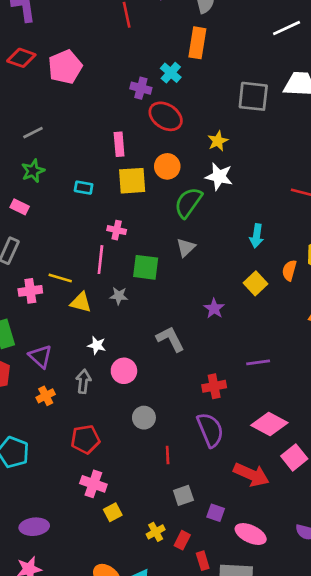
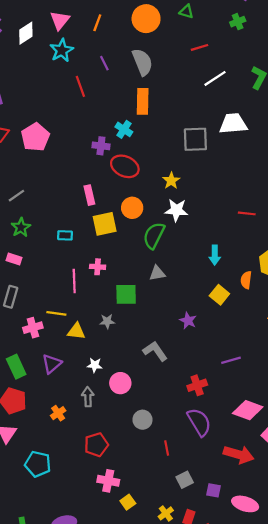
gray triangle: (186, 247) -> (157, 273), turned 42
pink line: (100, 260) -> (74, 281), moved
purple triangle: (40, 356) -> (52, 364), moved, turned 45

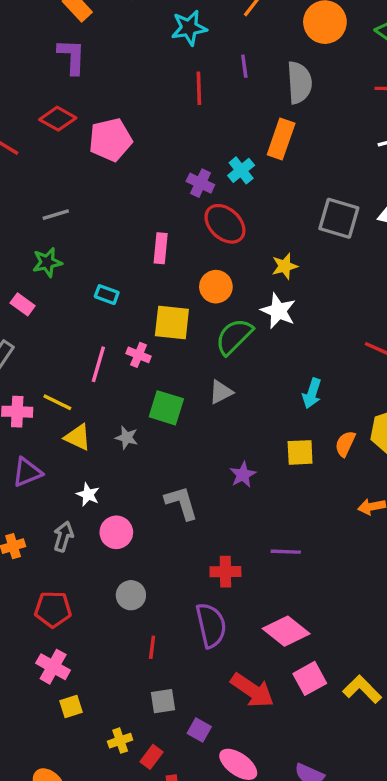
yellow square: (105, 224) -> (172, 323), moved
gray triangle: (157, 273) -> (221, 392), turned -35
yellow square: (219, 295) -> (300, 452), turned 30

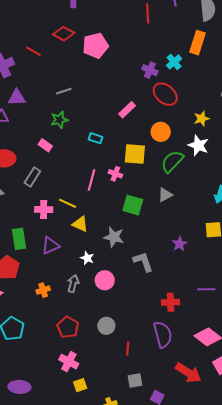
pink rectangle: (161, 248) -> (127, 110), turned 42
gray star: (127, 438) -> (114, 237), moved, size x1.5
gray circle: (131, 595) -> (106, 326), moved
red pentagon: (53, 609) -> (68, 327), turned 30

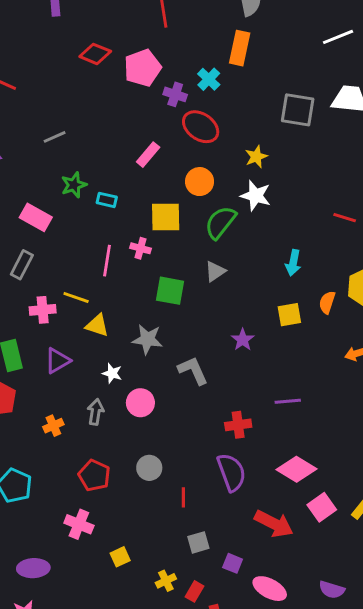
red diamond: (64, 34) -> (95, 54), moved
pink pentagon: (95, 46) -> (143, 68), moved
green star: (59, 120) -> (74, 185), moved
pink rectangle: (45, 145) -> (36, 217), size x1.5
pink cross: (69, 362) -> (79, 524), moved

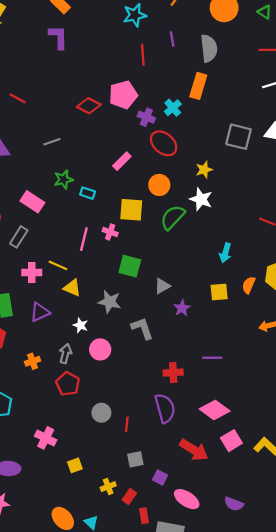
red diamond: (95, 54) -> (89, 106), moved
gray triangle: (215, 271) -> (162, 286), moved
gray circle: (149, 468) -> (101, 413), moved
red pentagon: (94, 475) -> (68, 384), moved

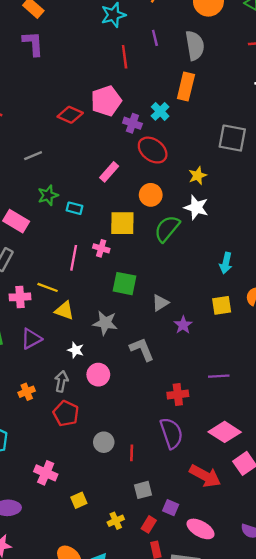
red rectangle: (129, 496) -> (149, 524), moved

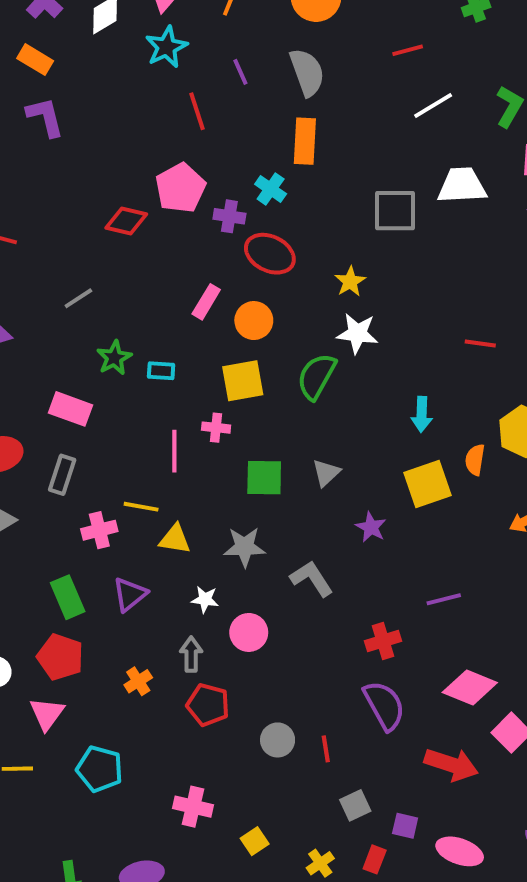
orange circle: (151, 195) -> (254, 321), moved
gray triangle: (160, 303) -> (326, 473), moved
yellow square: (222, 305) -> (428, 484), size x1.4

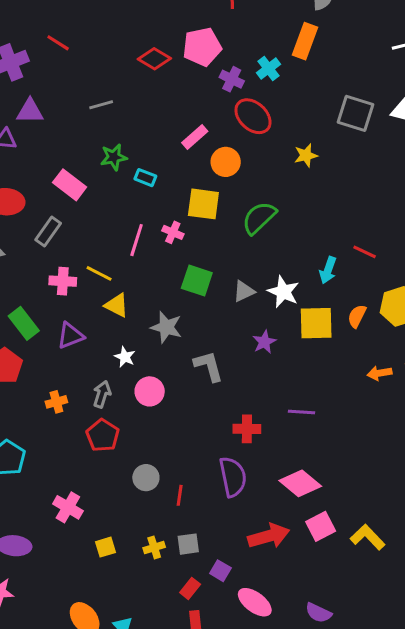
white star: (357, 333) -> (283, 292), moved
red line: (480, 344) -> (365, 252), moved
green rectangle: (68, 597) -> (24, 323), turned -32
red arrow: (451, 764) -> (269, 536), turned -51
yellow cross: (320, 863) -> (154, 548), moved

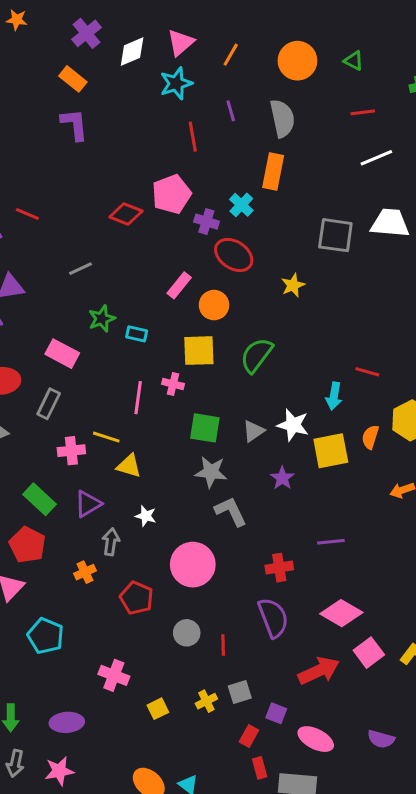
gray star: (166, 327) -> (211, 472), moved
pink circle: (150, 391) -> (193, 565), moved, size x1.5
gray arrow: (102, 394) -> (111, 542), moved

